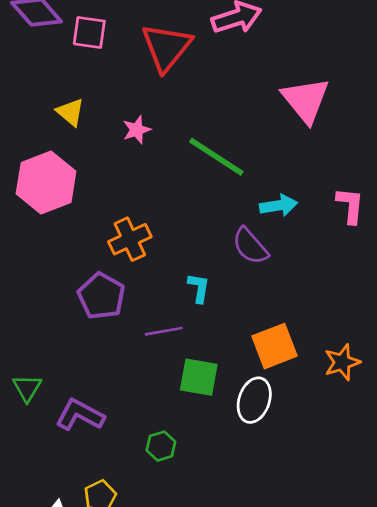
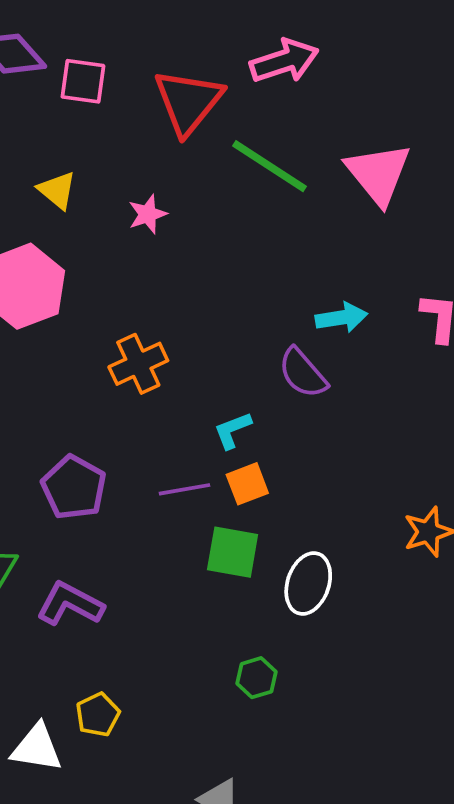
green line: (216, 157) -> (269, 166), moved
cyan L-shape: (199, 288) -> (233, 430), turned -120
purple pentagon: (101, 296) -> (74, 487), moved
orange square: (275, 346) -> (247, 484), moved, size x0.7
green hexagon: (161, 446) -> (257, 678), moved

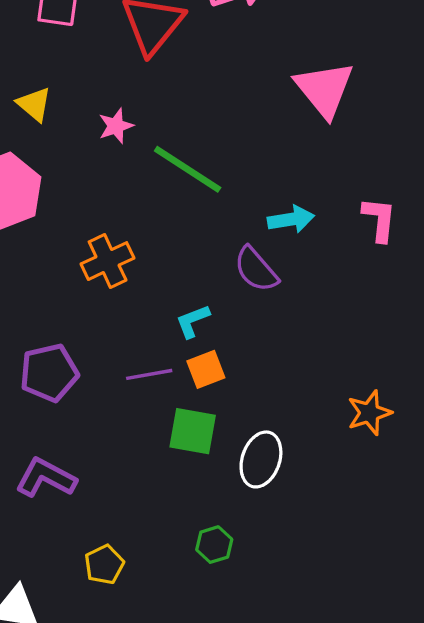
green line: (269, 166) -> (188, 169), moved
purple pentagon: (74, 487) -> (49, 373), turned 30
yellow pentagon: (98, 715) -> (104, 565), moved

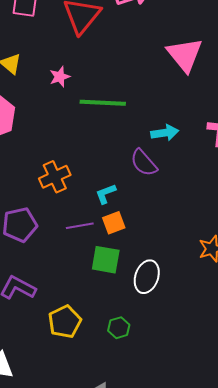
green line: (188, 169) -> (103, 103), turned -30
orange cross: (108, 261) -> (55, 177), moved
yellow pentagon: (104, 565) -> (65, 322), moved, size x1.4

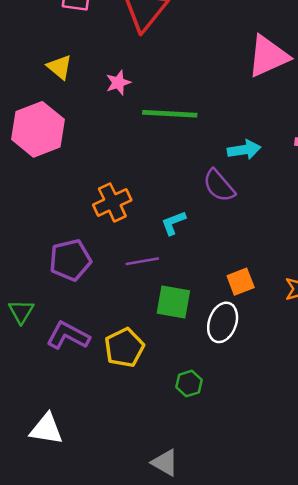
pink triangle: (185, 55) -> (268, 56), turned 45
orange square: (114, 223) -> (241, 282), moved
yellow pentagon: (65, 322) -> (124, 348), moved

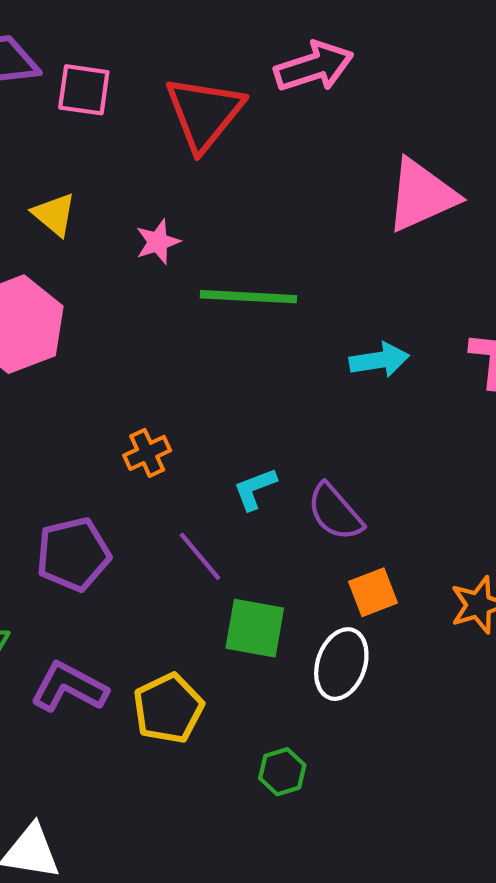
purple semicircle: (219, 186) -> (335, 512), moved
orange cross: (112, 202) -> (147, 453), size x0.7
purple line: (142, 261) -> (200, 556), turned 60

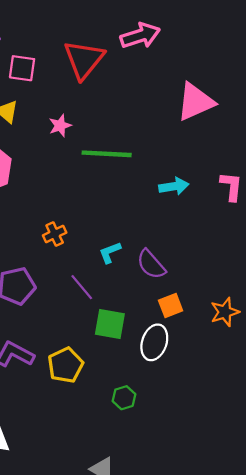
pink square: (84, 90) -> (22, 68), moved

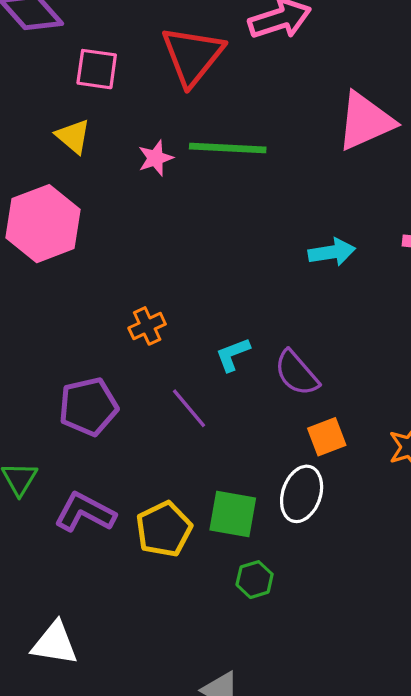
green line: (107, 154) -> (228, 148), moved
green square: (110, 324) -> (233, 514), moved

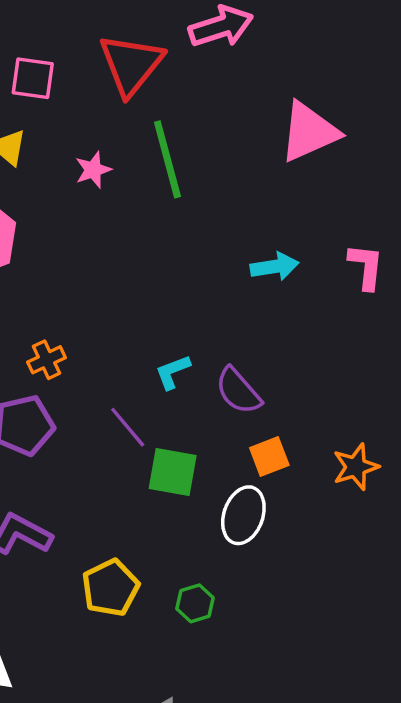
green line: (228, 148) -> (167, 159), turned 72
orange cross: (147, 326) -> (47, 360), moved
green square: (233, 514) -> (173, 472), moved
yellow pentagon: (164, 529) -> (110, 588), moved

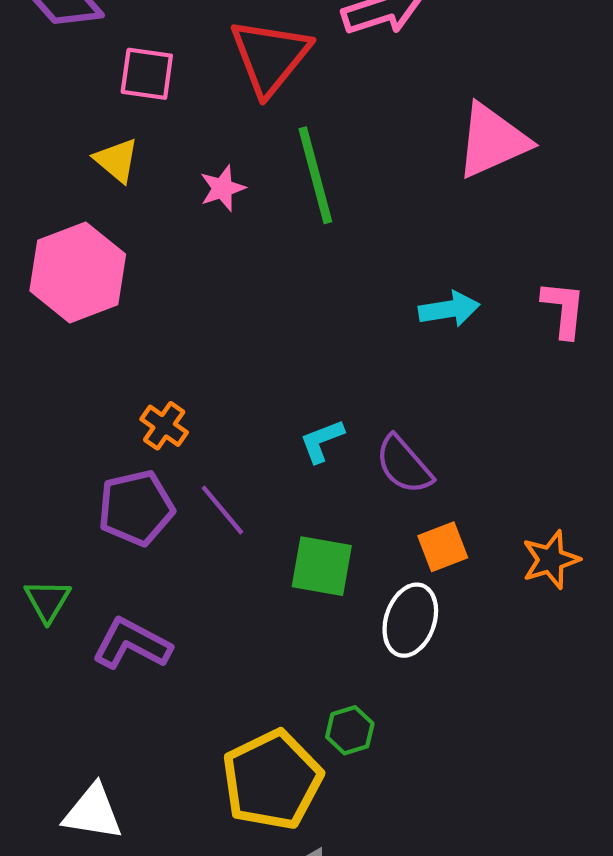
orange cross: (47, 360) -> (164, 426), turned -30
purple line: (128, 427) -> (222, 510), moved
yellow pentagon: (110, 588) -> (272, 780), moved, size x1.4

